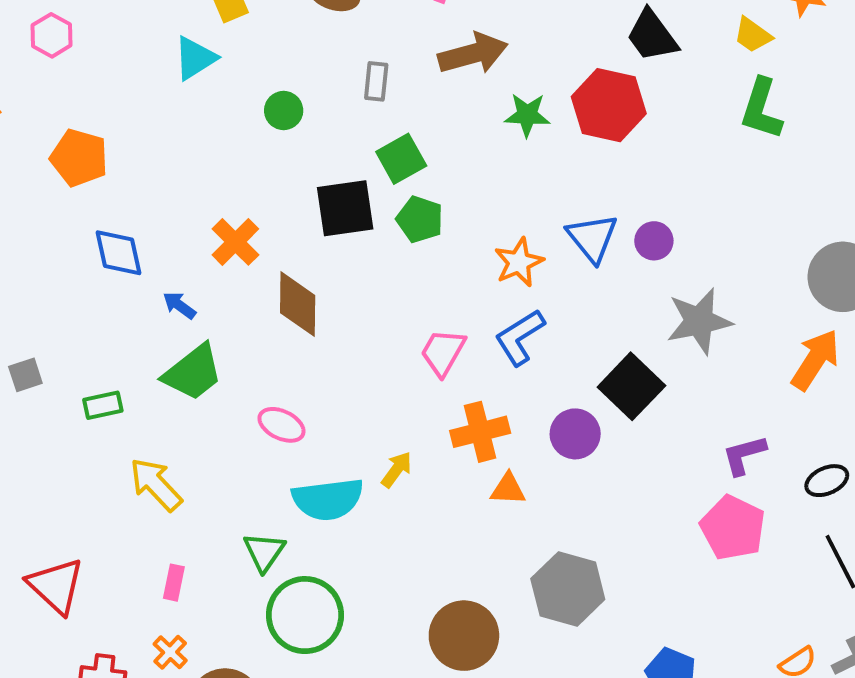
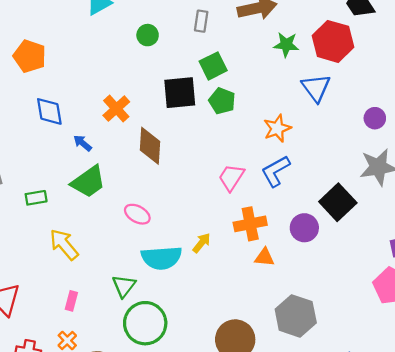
blue triangle: (592, 238) -> (316, 88), moved
purple circle: (654, 241) -> (375, 118), moved

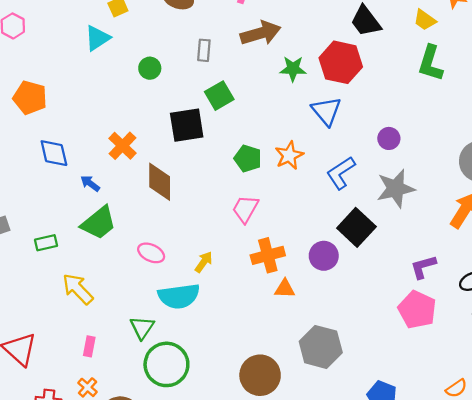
green pentagon: (222, 101) -> (248, 158), moved
blue L-shape: (276, 171) -> (341, 173), moved
yellow arrow: (202, 243) -> (204, 262), moved

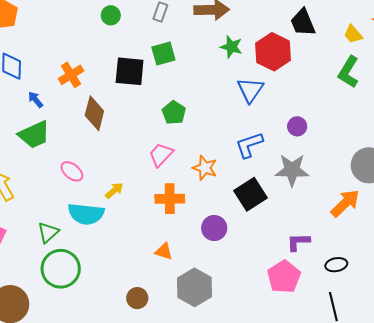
orange star: (289, 155) -> (205, 168), moved, turned 30
purple circle: (324, 256) -> (214, 228), moved
orange triangle: (285, 289) -> (164, 251), moved
brown circle: (260, 375) -> (137, 298), size x0.6

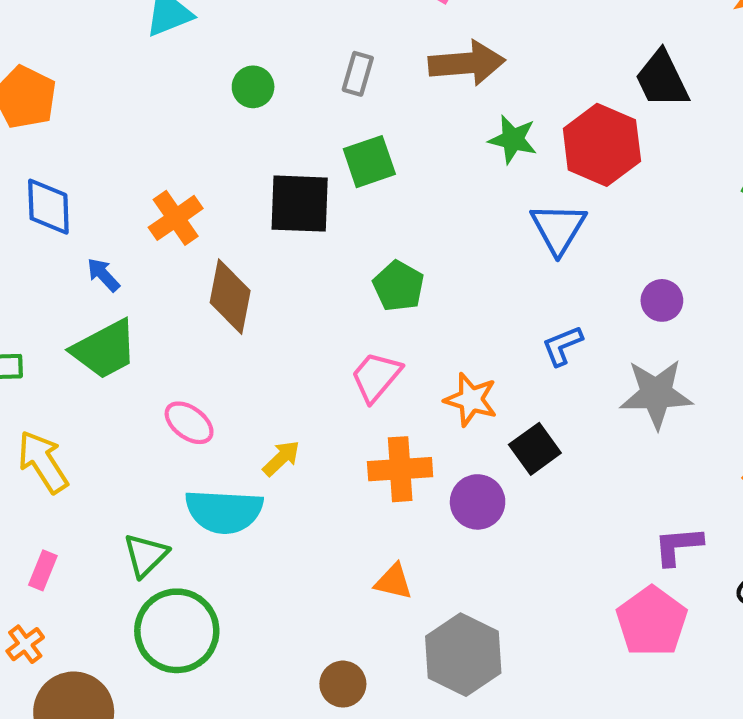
blue L-shape: (249, 145) -> (562, 346), size x0.7
black square: (251, 194) -> (535, 449), moved, size x0.7
purple circle: (214, 228) -> (478, 502), moved

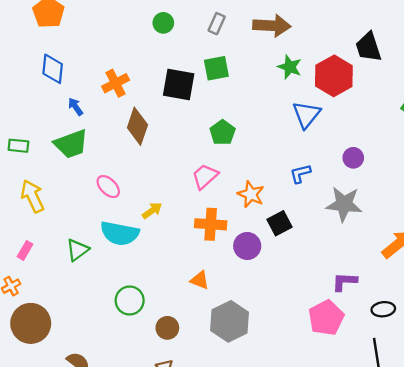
green circle: (177, 631) -> (130, 300), moved, size x0.7

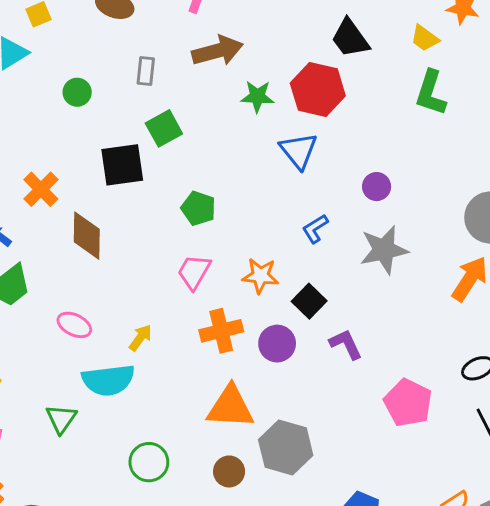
orange triangle: (200, 280) -> (230, 407), size x1.8
purple L-shape: (345, 282) -> (346, 344), moved, turned 80
brown circle: (167, 328) -> (229, 471), moved

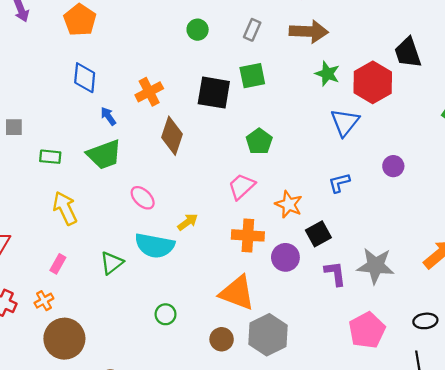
gray star: (384, 250) -> (376, 266), moved
green circle: (149, 462) -> (166, 314), size x0.7

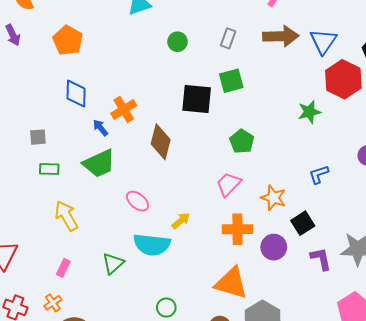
green star: (327, 74) -> (309, 112), moved, turned -30
orange cross: (149, 92) -> (124, 109), moved
blue triangle: (345, 122) -> (323, 41), moved
gray square: (14, 127) -> (38, 137), moved

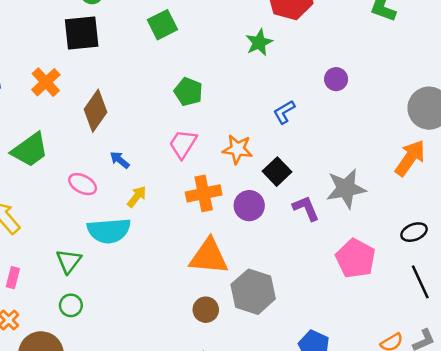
black square: (197, 99) -> (82, 33), moved
blue arrow: (100, 128) -> (120, 160), moved
brown diamond: (161, 142) -> (96, 111), turned 32
green circle: (166, 308) -> (71, 305), moved

